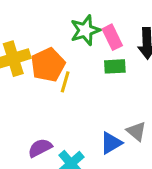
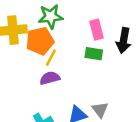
green star: (85, 30) -> (51, 17), moved
purple semicircle: (40, 148) -> (50, 78), moved

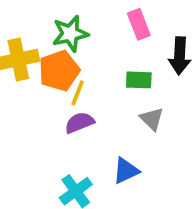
pink rectangle: (97, 30) -> (139, 24), moved
gray triangle: (100, 110) -> (152, 119), moved

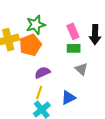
pink rectangle: (139, 24) -> (73, 31), moved
yellow line: (78, 93) -> (39, 93), moved

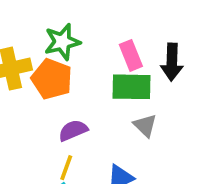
orange pentagon: (30, 45) -> (52, 79), turned -30
green rectangle: (74, 48) -> (132, 87), size x1.5

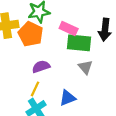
pink rectangle: (131, 55) -> (69, 29), moved, turned -48

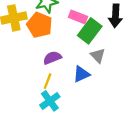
green rectangle: (79, 43) -> (90, 31), turned -55
blue triangle: (67, 98) -> (81, 74), moved

